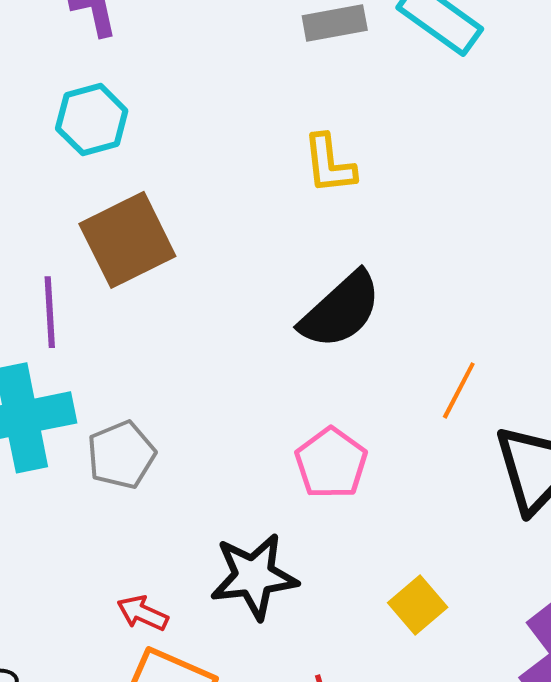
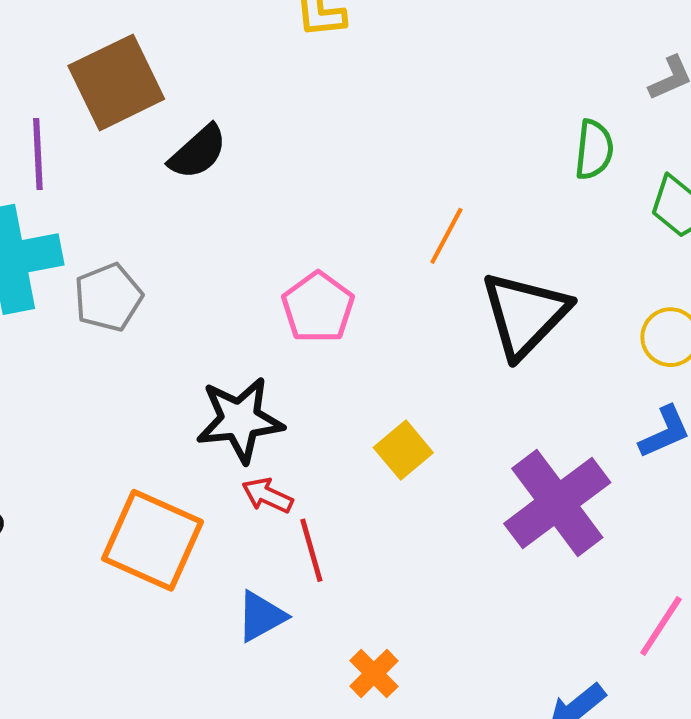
black semicircle: (341, 310) -> (198, 152), moved, size x0.7
red arrow: (143, 613) -> (267, 495), moved

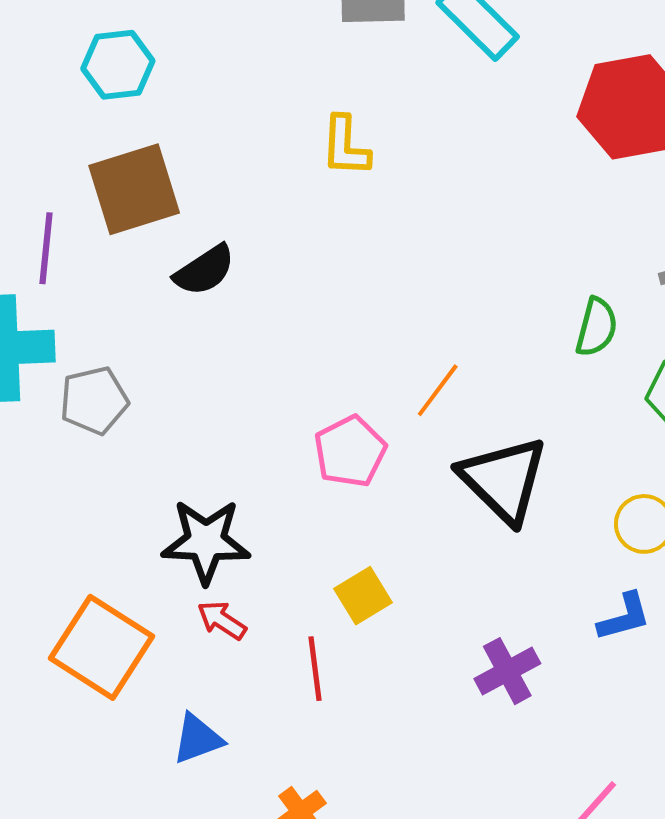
pink pentagon: (318, 307) -> (350, 451), moved
black triangle: (525, 314) -> (504, 480), turned -38
purple cross: (557, 503) -> (507, 671), size x0.6
red line: (311, 550) -> (315, 669), moved

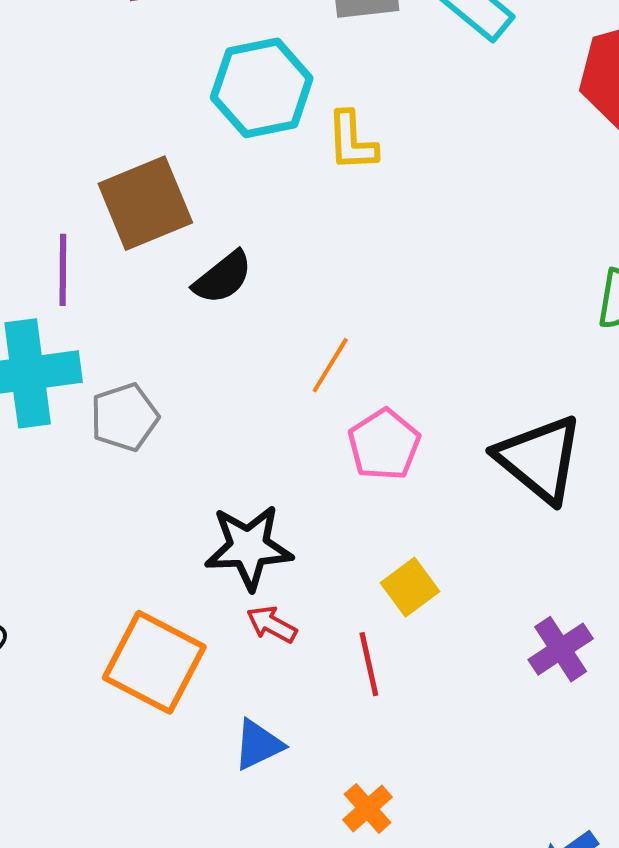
cyan hexagon: (118, 65) -> (262, 88), moved, size x1.4
orange line: (438, 390) -> (330, 365), moved

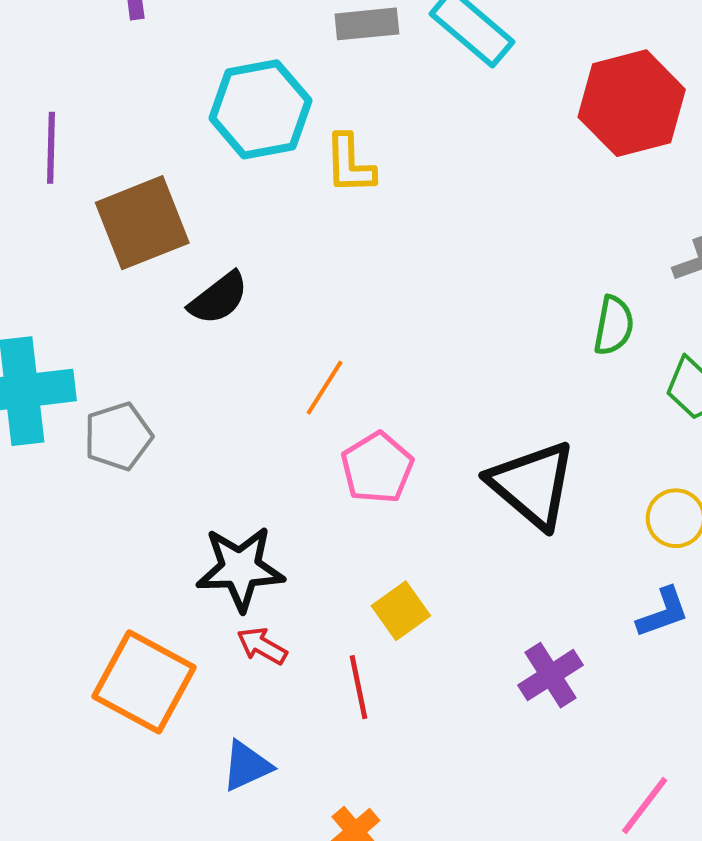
purple line: (63, 270) -> (51, 148), moved

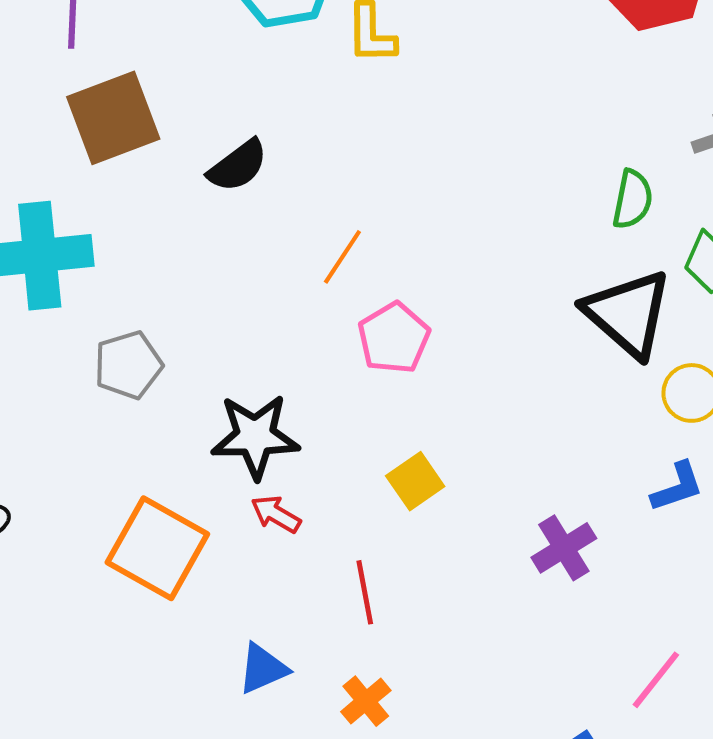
brown square: (142, 223) -> (113, 118), moved
gray pentagon: (118, 436) -> (128, 365), moved
black triangle: (532, 485) -> (628, 314), moved
red line: (359, 687) -> (365, 592), moved
blue triangle: (247, 766) -> (263, 669), moved

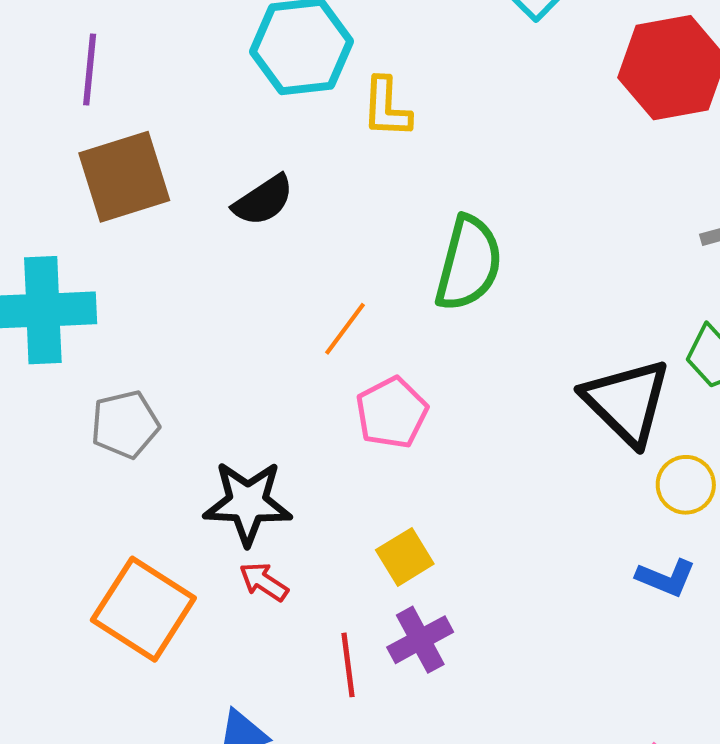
black semicircle: (238, 166) -> (263, 200), moved
green semicircle: (632, 199) -> (469, 263), moved, size x1.6
blue L-shape: (677, 487) -> (666, 578), turned 38
purple cross: (564, 548) -> (420, 640), moved

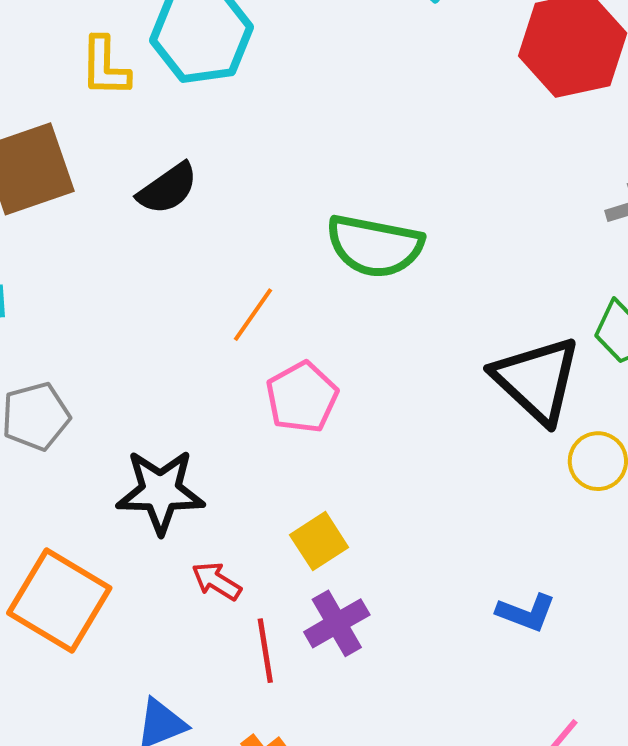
yellow L-shape: (386, 108) -> (105, 67), moved
green semicircle: (469, 263) -> (375, 246), turned 88
blue L-shape: (666, 578) -> (526, 613), moved
red arrow: (264, 582) -> (216, 581), moved

